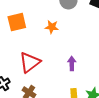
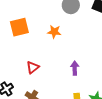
red triangle: (30, 62) -> (33, 67), size x0.6

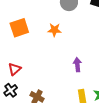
red triangle: (33, 67) -> (15, 69), moved

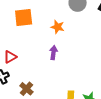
purple arrow: (77, 65) -> (53, 53), moved

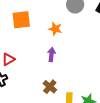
brown cross: (26, 89) -> (50, 87), moved

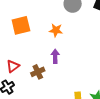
brown cross: (50, 87) -> (38, 72), moved, turned 32

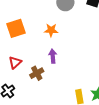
red triangle: (13, 66) -> (15, 63), moved

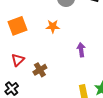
purple arrow: (53, 56) -> (81, 50), moved

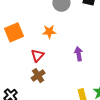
red triangle: (18, 60) -> (37, 55), moved

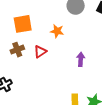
brown cross: (38, 76) -> (17, 50), moved

